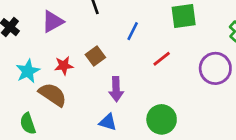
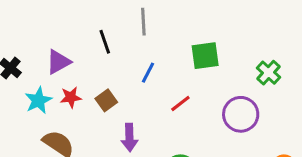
red star: (64, 66) -> (71, 97), moved
cyan star: (28, 71) -> (38, 100), moved

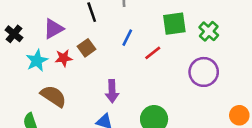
green cross: (268, 73) -> (209, 31), moved
brown square: (106, 100) -> (87, 48), moved
red line: (180, 103) -> (153, 53), moved

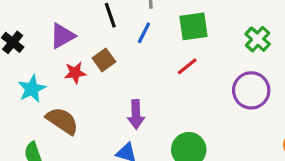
green square: (174, 24) -> (194, 26), moved
blue line: (127, 38) -> (144, 33), moved
cyan star: (37, 61) -> (32, 89), moved

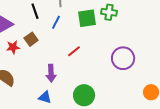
green cross: (258, 39) -> (109, 12), moved, turned -35
red line: (187, 66) -> (74, 51), moved

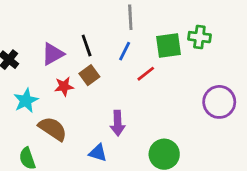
black line: (35, 11) -> (87, 45), moved
red line: (74, 51) -> (146, 74), moved
blue triangle: (45, 97) -> (98, 153), moved

